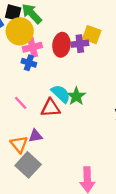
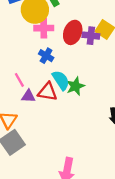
blue cross: (29, 63) -> (46, 56), moved
purple triangle: (35, 136) -> (28, 96), moved

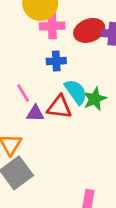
red ellipse: (73, 32) -> (89, 30), turned 50
blue cross: (46, 56) -> (56, 61), turned -32

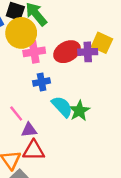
red triangle: (59, 107) -> (34, 150), moved

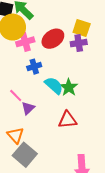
purple cross: (88, 52) -> (79, 43), moved
purple triangle: (29, 130) -> (28, 108), turned -32
red triangle: (34, 150) -> (67, 120), moved

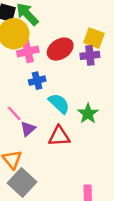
green star: (69, 87) -> (88, 114), moved
red triangle: (67, 120) -> (59, 136), moved

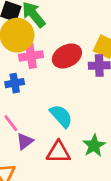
blue cross: (37, 81) -> (15, 83), moved
green star: (88, 114) -> (94, 146), moved

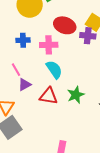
pink cross: (31, 56) -> (49, 45), moved
red ellipse: (67, 56) -> (65, 25), turned 40

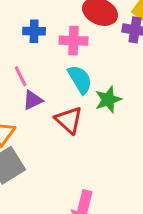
green star: (76, 95) -> (108, 100), moved
red triangle: (48, 96) -> (69, 120), turned 30

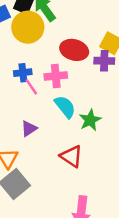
pink line: (21, 76) -> (31, 87), moved
red triangle: (69, 120) -> (71, 156), moved

